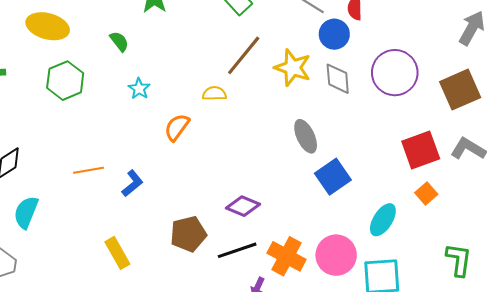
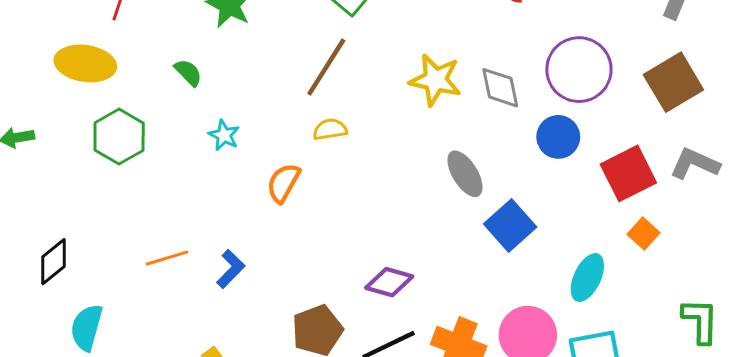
blue circle: (334, 34) -> (558, 137), moved
brown line: (244, 55) -> (326, 67), moved

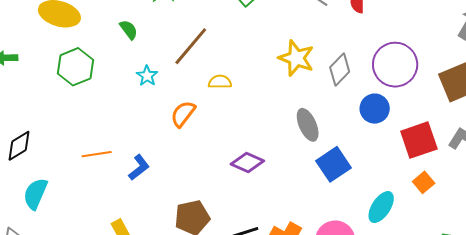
brown line: (326, 67) -> (191, 46), moved
gray diamond: (500, 88) -> (340, 70), turned 48
purple diamond: (389, 282) -> (247, 163), moved

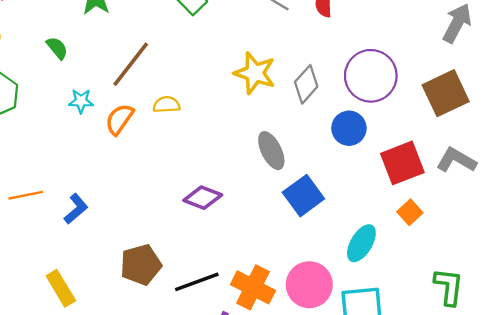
cyan star: (147, 76) -> (81, 101), turned -30
orange semicircle: (183, 114) -> (119, 119), moved

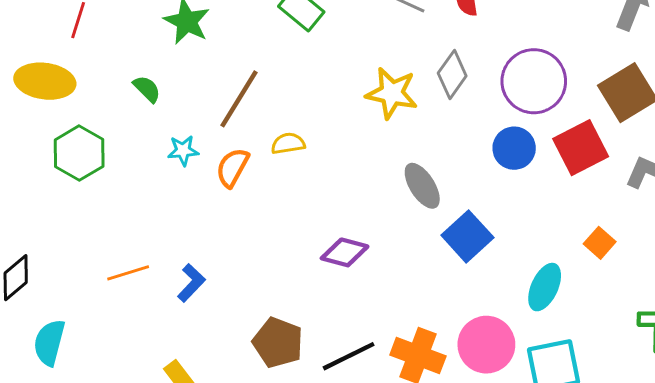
gray diamond: (306, 84) -> (452, 74), moved
red square: (402, 163) -> (581, 148), moved
brown pentagon: (141, 265) -> (278, 343), turned -30

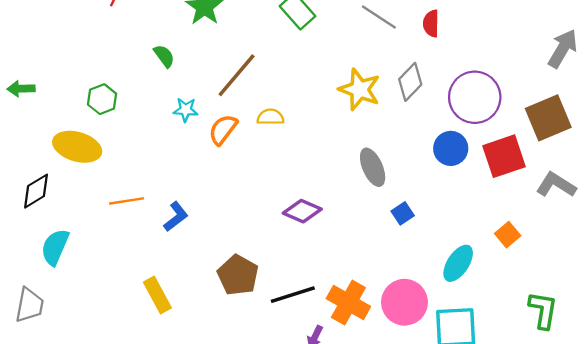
yellow ellipse: (45, 81) -> (77, 147), moved
green hexagon: (79, 153) -> (102, 99), size x0.7
blue square: (467, 236) -> (403, 213), size x0.6

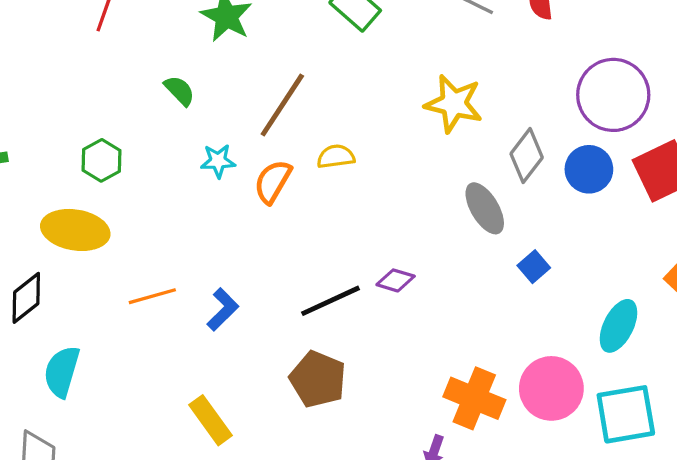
gray diamond: (410, 82) -> (527, 156), moved
purple diamond: (302, 211) -> (396, 280), size x0.7
black line: (293, 295) -> (331, 301), moved

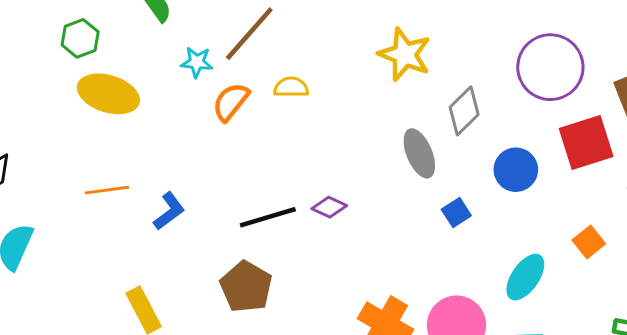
green hexagon: (102, 160) -> (80, 38), moved
cyan star: (218, 161) -> (197, 62), moved
blue circle: (589, 169) -> (516, 170), moved
yellow ellipse: (75, 230) -> (108, 94), moved

